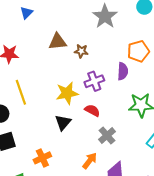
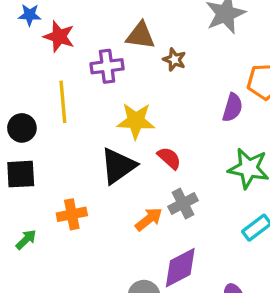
purple cross: (94, 81) -> (107, 66), moved
black triangle: (63, 122) -> (118, 166), size x1.4
orange arrow: (90, 161) -> (149, 219), moved

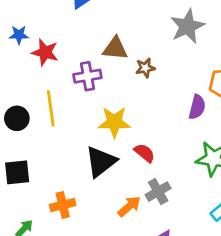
brown star: (174, 60) -> (145, 68), turned -30
black circle: (22, 128) -> (17, 118), moved

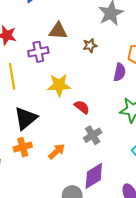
brown star: (145, 68) -> (90, 45), moved
black triangle: (101, 162) -> (26, 118), moved
orange arrow: (129, 206) -> (57, 151), moved

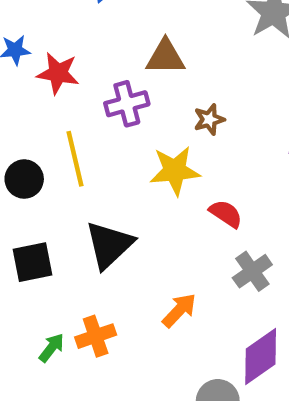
brown star: (90, 45) -> (209, 119), moved
orange cross: (23, 147) -> (96, 336), moved

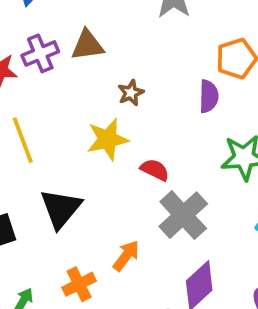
purple cross: (127, 104) -> (40, 53), moved
gray cross: (252, 271) -> (183, 215), size x1.5
orange cross: (96, 336) -> (79, 284), moved

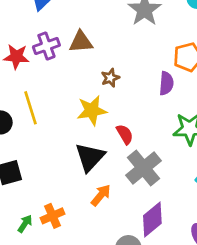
red semicircle: (155, 170) -> (125, 134), turned 30
black triangle: (61, 208) -> (90, 157), moved
orange cross: (79, 284) -> (53, 216), moved

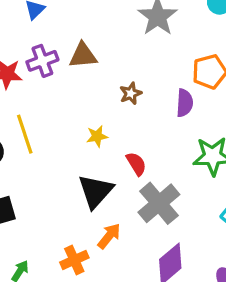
brown star: (110, 78) -> (131, 93), moved
yellow star: (92, 110) -> (97, 136), size x0.6
orange cross: (53, 216) -> (74, 260), moved

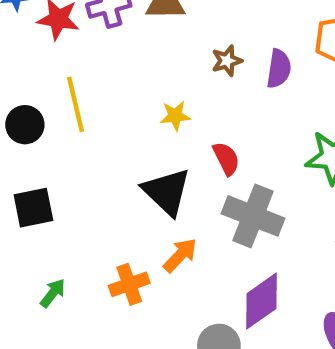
purple semicircle: (185, 103) -> (279, 69), moved
black triangle: (95, 191) -> (167, 192), turned -33
gray cross: (159, 203) -> (253, 216), turned -33

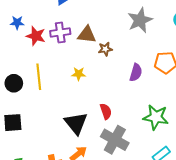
brown star: (227, 61) -> (105, 49), moved
yellow star: (175, 116) -> (79, 74), moved

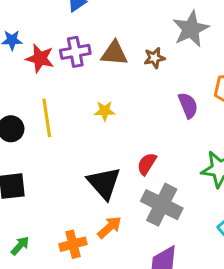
brown star: (105, 49) -> (154, 58), moved
purple semicircle: (136, 72) -> (188, 105), turned -36
red semicircle: (106, 111) -> (147, 164), turned -126

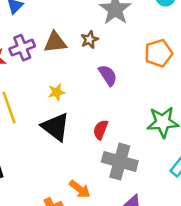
purple semicircle: (188, 105) -> (108, 75), moved
black triangle: (104, 183) -> (56, 127), moved
orange arrow: (109, 227) -> (80, 189), turned 90

